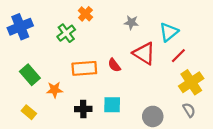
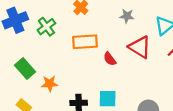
green cross: (66, 33) -> (46, 27), moved
orange rectangle: (84, 68) -> (85, 42), moved

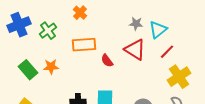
gray star: (127, 16) -> (136, 24), moved
orange star: (50, 84) -> (51, 67), moved

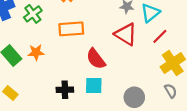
red semicircle: (107, 61) -> (96, 59), moved, size x1.5

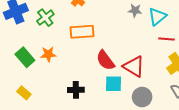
red triangle: (126, 34) -> (134, 66), moved
red line: (160, 36) -> (167, 39), turned 49
cyan square: (94, 85) -> (114, 84), moved

